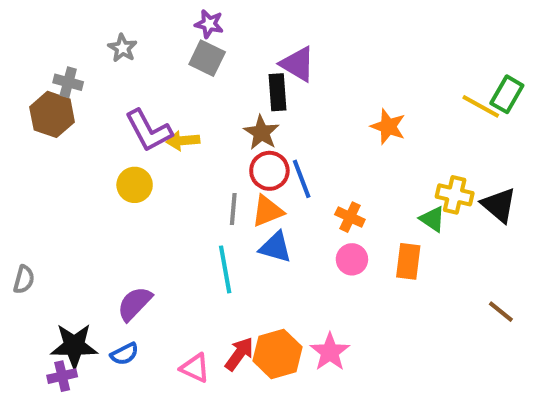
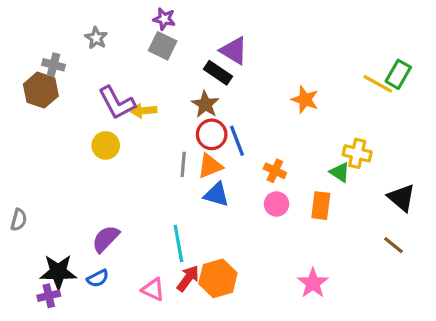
black rectangle: (277, 92) -> (218, 73), turned -52
black triangle: (499, 205) -> (401, 198), moved
cyan line: (225, 269) -> (178, 244), moved
pink star: (330, 352) -> (313, 283), moved

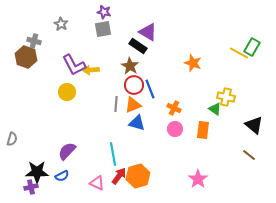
gray square: (163, 46) -> (103, 29), turned -36

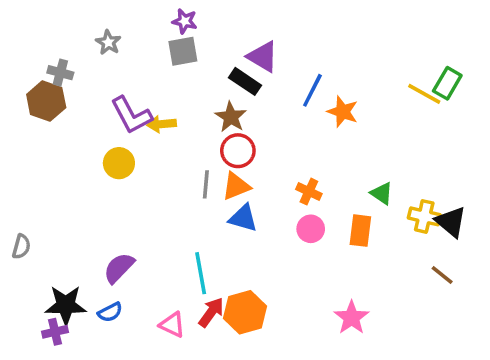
blue line: (150, 89) -> (312, 90), moved, turned 48
yellow cross: (226, 97) -> (424, 216), moved

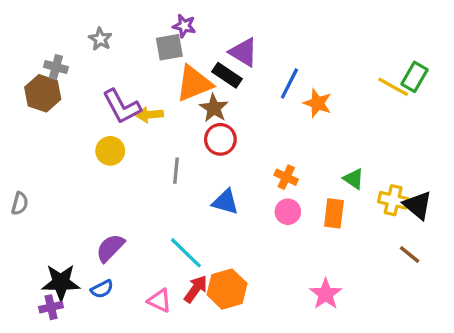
purple star: (185, 21) -> (184, 26), moved
gray line: (206, 184) -> (176, 171), moved
orange triangle: (236, 186) -> (194, 83), moved, size x1.4
gray semicircle: (21, 247) -> (20, 204), moved
cyan line: (201, 273) -> (186, 253), turned -36

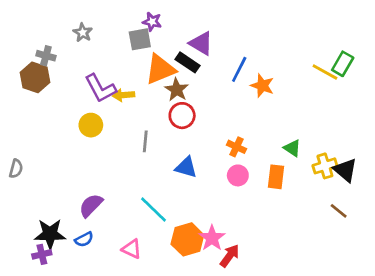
yellow cross: (393, 200) -> (325, 166), turned -30
red arrow: (196, 289) -> (230, 256), moved
pink star: (326, 294) -> (212, 238), moved

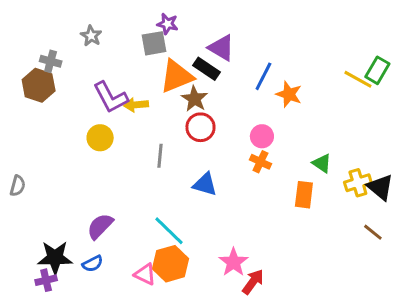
pink circle: (238, 175) -> (262, 136), moved
orange hexagon: (187, 239) -> (171, 264), moved

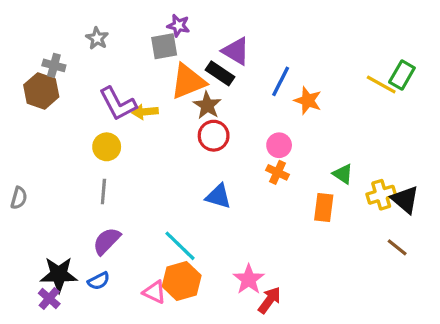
gray line: (160, 156) -> (103, 192), moved
purple cross: (46, 280) -> (49, 298), turned -36

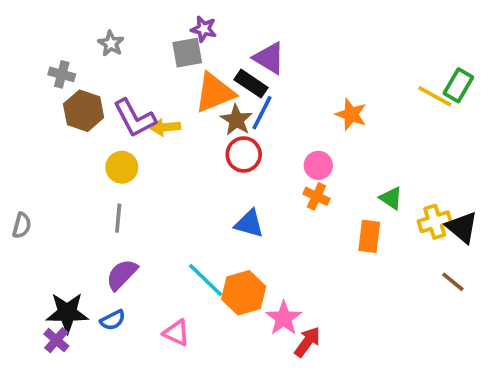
blue line: (281, 81) -> (262, 113), moved
brown hexagon: (41, 91) -> (84, 111), moved
orange hexagon: (182, 281) -> (244, 293), moved

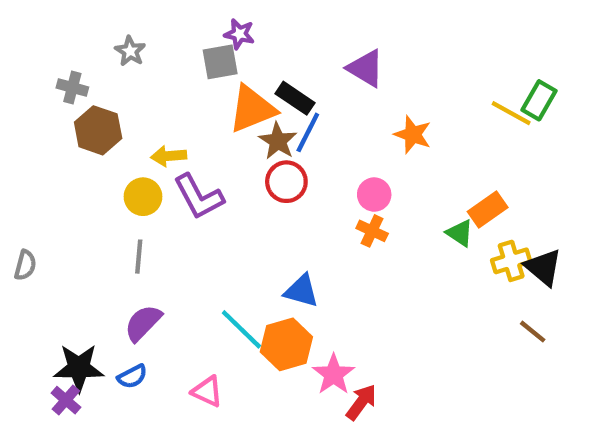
purple triangle: (269, 58) -> (366, 68), moved
purple L-shape: (135, 118) -> (199, 197), moved
yellow arrow: (165, 127) -> (169, 156), moved
blue triangle: (249, 224) -> (301, 291), moved
orange rectangle: (369, 236) -> (488, 210), moved, turned 48

